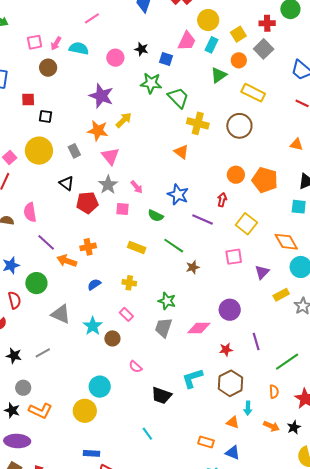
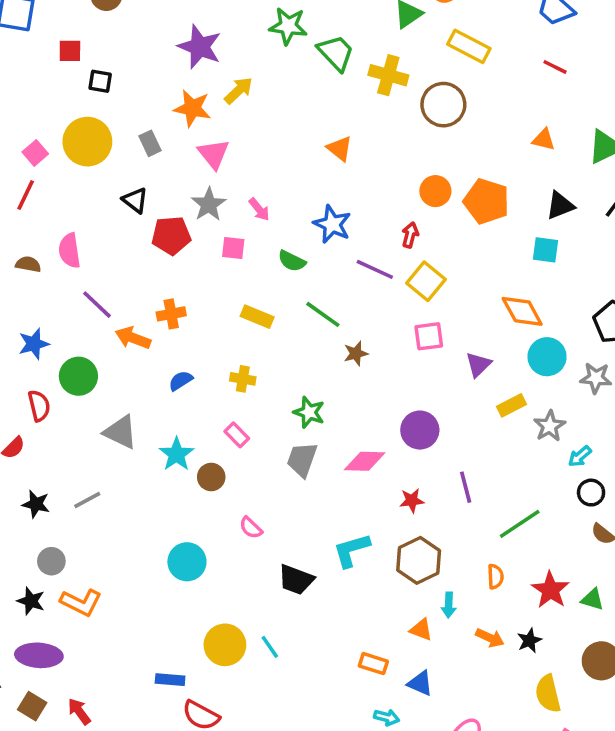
yellow cross: (198, 123) -> (388, 75), moved
yellow square: (246, 224) -> (426, 281), moved
yellow circle: (85, 411) -> (225, 645), moved

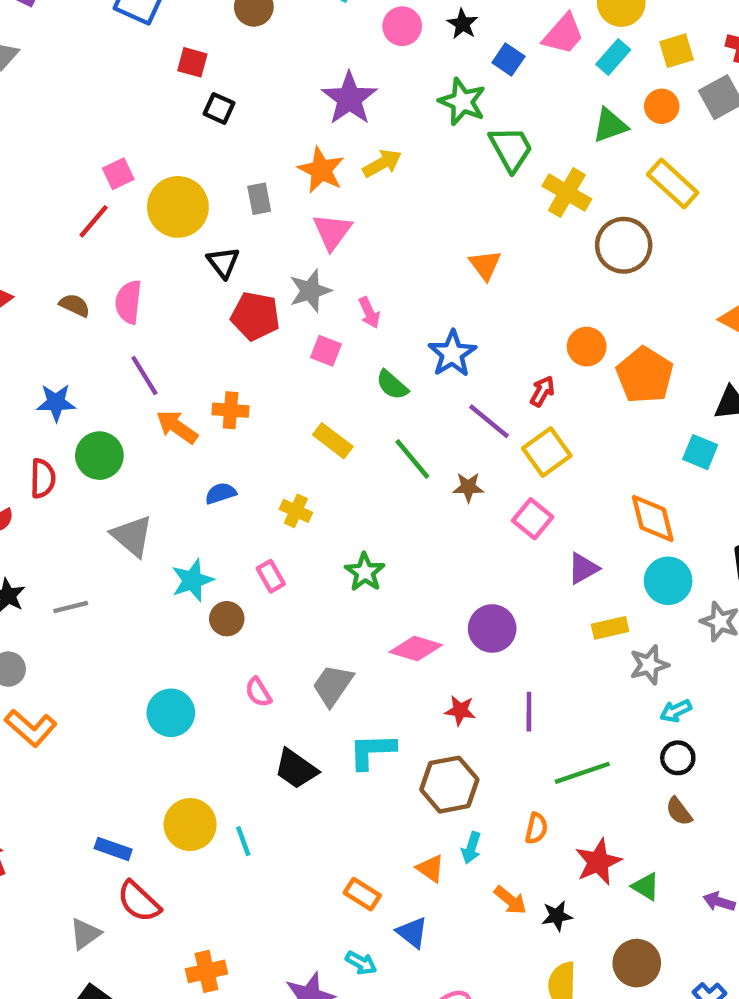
yellow circle: (87, 142) -> (178, 207), moved
pink square: (429, 336) -> (533, 519), turned 32
brown star: (356, 354) -> (468, 487), moved
gray trapezoid: (302, 460) -> (333, 685), moved

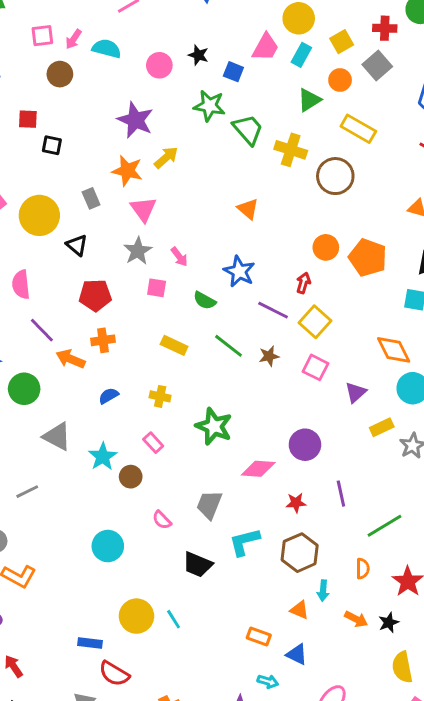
red pentagon: (255, 316) -> (95, 295), moved
green star: (365, 572) -> (214, 426), size x1.4

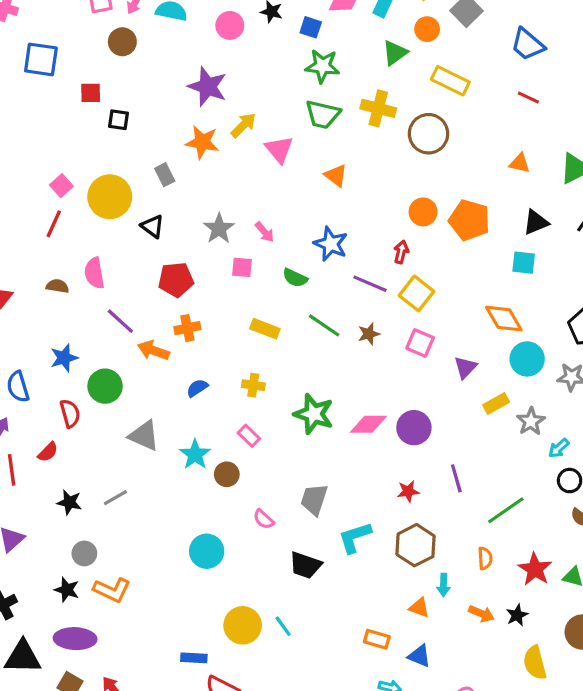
green star: (209, 106) -> (322, 66), moved
green trapezoid: (248, 129) -> (323, 114), moved, turned 148
pink triangle: (143, 209) -> (279, 149), moved
pink diamond: (258, 469) -> (368, 424), moved

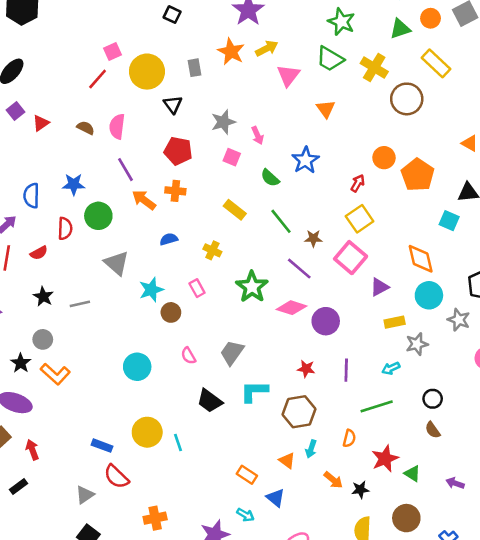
purple line: (370, 284) -> (299, 269), moved
pink square: (420, 343) -> (351, 258), size x1.4
cyan arrow: (559, 448) -> (391, 368), moved

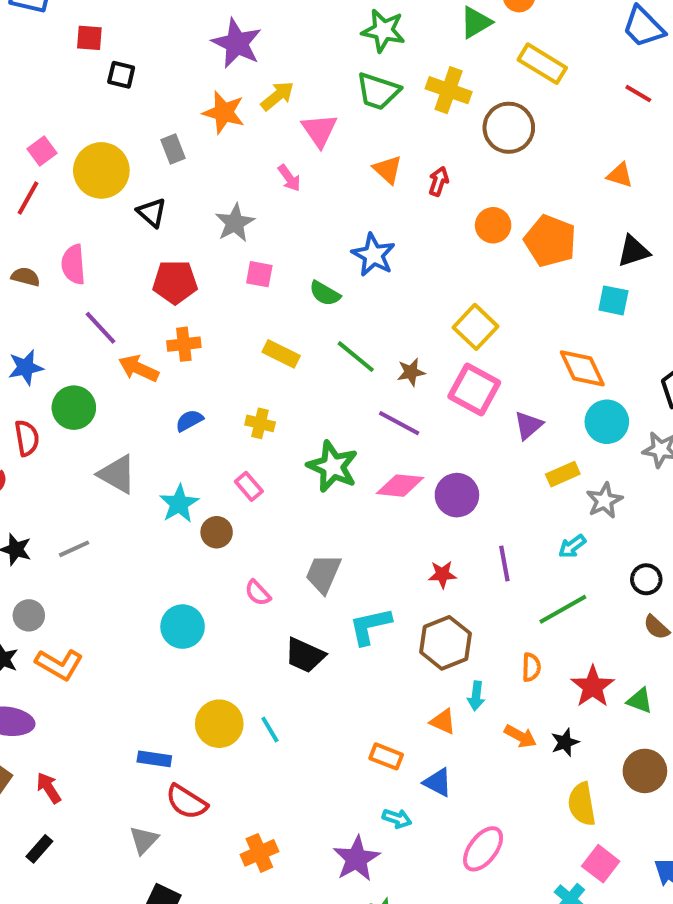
pink arrow: (257, 135) -> (289, 178), moved
red arrow: (358, 183) -> (439, 181), moved

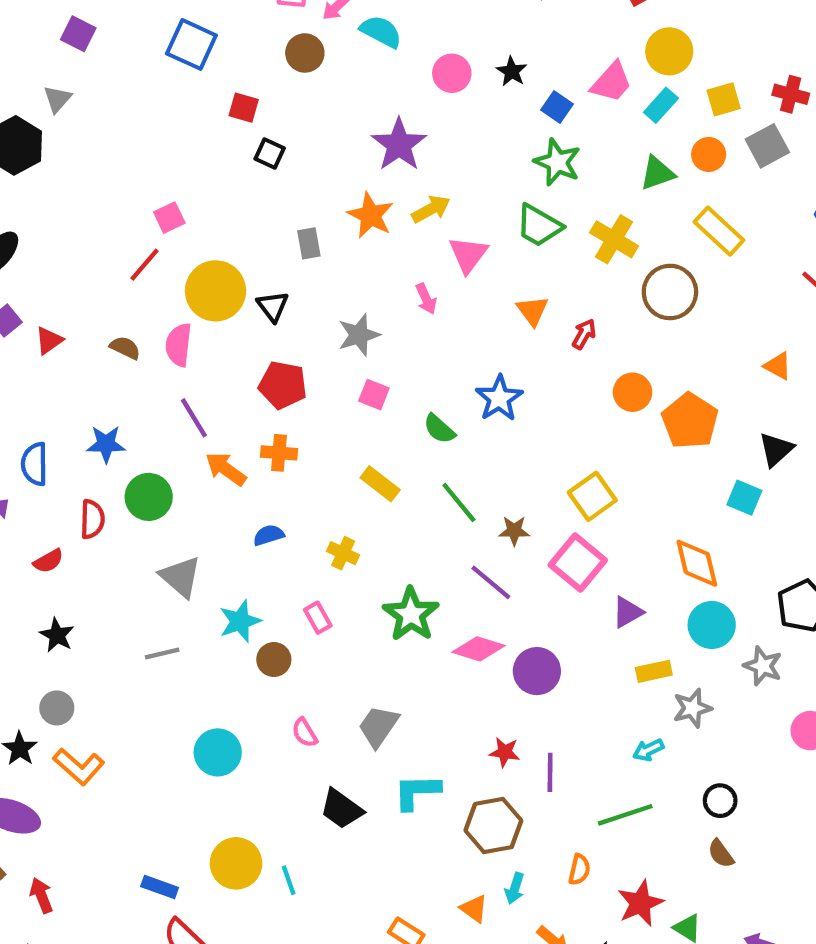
yellow circle: (101, 170) -> (216, 291), moved
black triangle: (633, 251) -> (776, 449), turned -36
gray line: (74, 549) -> (162, 653), moved
purple line: (504, 564) -> (550, 772), moved

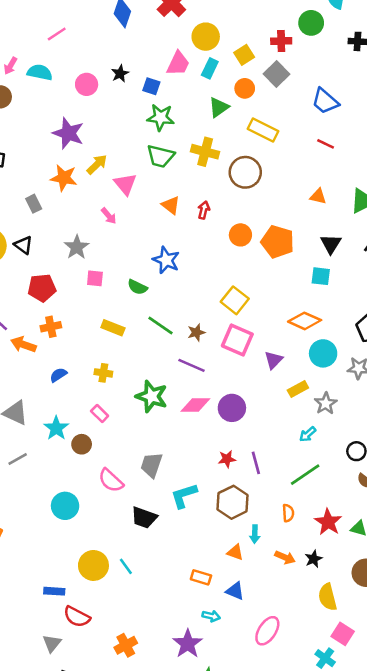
black star: (512, 71) -> (120, 74), turned 30
orange diamond: (697, 563) -> (305, 321), turned -36
pink semicircle: (305, 733) -> (111, 480), size x1.5

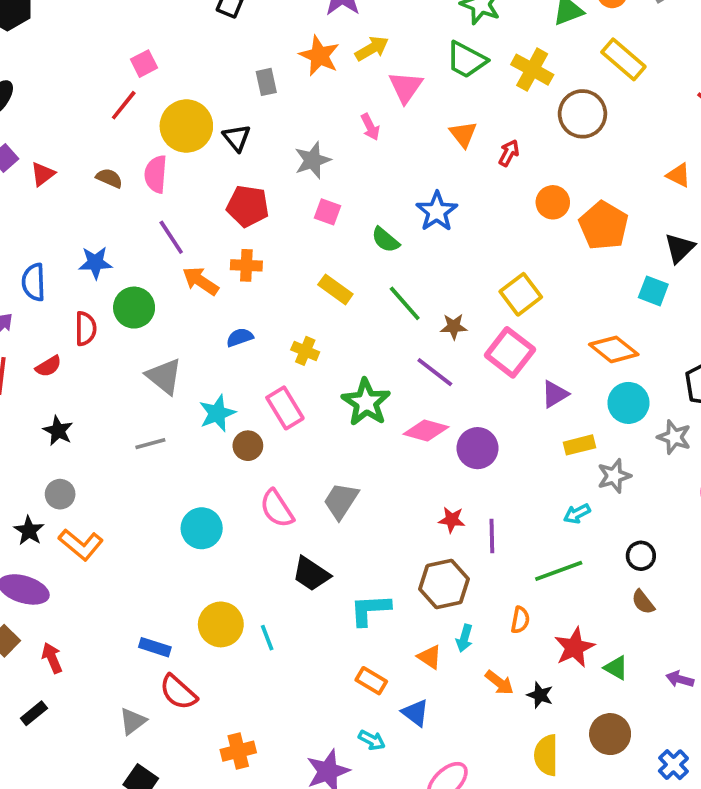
pink rectangle: (100, 413) -> (285, 408), size x1.5
cyan L-shape: (184, 496) -> (370, 610), moved
black star: (314, 559) -> (540, 695), turned 30

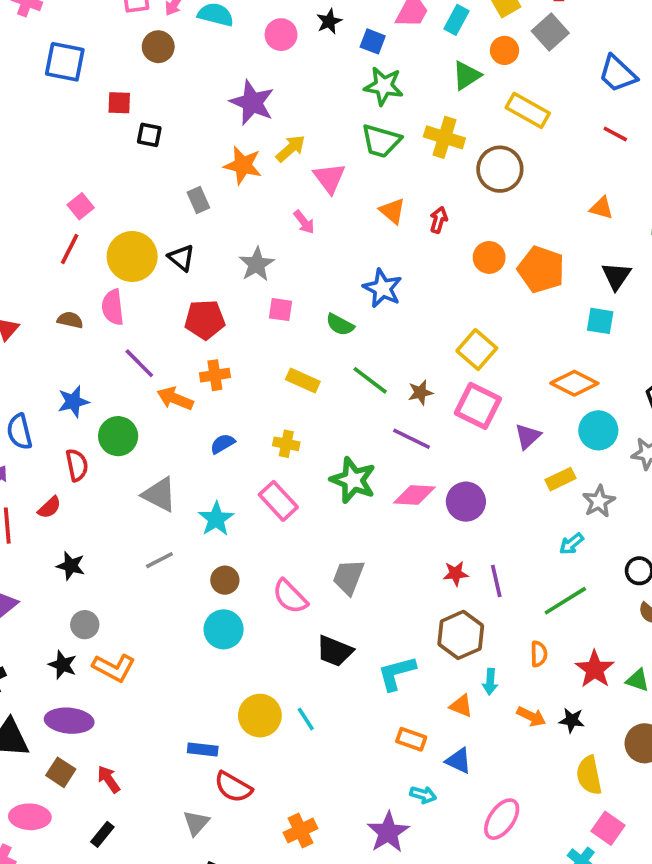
brown circle: (248, 446) -> (225, 580), moved

